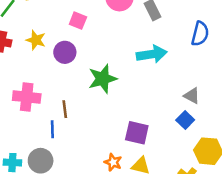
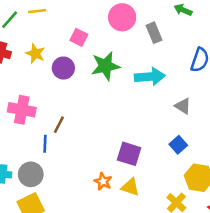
green star: (103, 79) -> (105, 66), moved
gray triangle: (192, 96) -> (183, 106), moved
brown line: (65, 109) -> (59, 125), turned 30

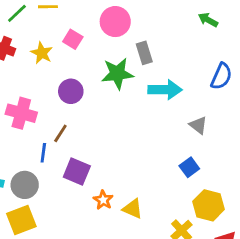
pink circle: (122, 17) -> (115, 22), moved
gray rectangle: (154, 33) -> (144, 53), moved
pink square: (79, 37) -> (73, 39), moved
purple circle: (63, 68) -> (71, 91), moved
purple square: (129, 154) -> (77, 171), moved

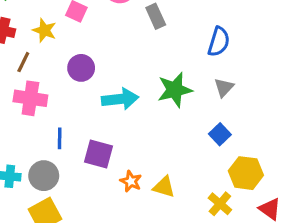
green star: (117, 74) -> (175, 90), moved
blue semicircle: (221, 76) -> (219, 42), moved
cyan arrow: (165, 90) -> (120, 99), moved
gray triangle: (198, 125) -> (224, 87), turned 42
brown line: (60, 133) -> (23, 62), moved

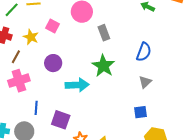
green star: (175, 90) -> (103, 66), moved, turned -30
pink cross: (30, 98) -> (19, 81), turned -30
blue square: (220, 134) -> (140, 112), turned 32

